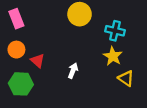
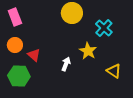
cyan cross: (115, 31) -> (104, 28), turned 30
yellow star: (113, 56) -> (88, 51), moved

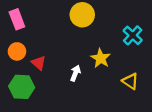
cyan cross: (104, 28) -> (133, 35), moved

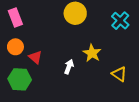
cyan cross: (133, 35) -> (120, 21), moved

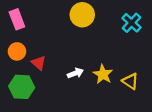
yellow star: (92, 53) -> (103, 74), moved
white arrow: (69, 67) -> (75, 73), turned 48

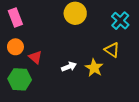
yellow triangle: (130, 81) -> (112, 50), moved

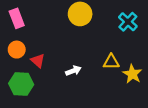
yellow triangle: (112, 50) -> (111, 62), moved, turned -35
yellow star: (94, 68) -> (132, 74), moved

